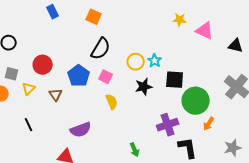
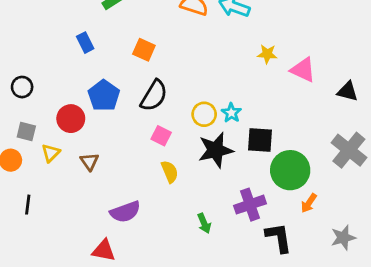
blue pentagon: (79, 76) -> (104, 96), moved
black star: (144, 87) -> (216, 150), size x1.4
black line: (29, 125) -> (28, 205), moved, turned 32
green arrow: (135, 150) -> (204, 223), moved

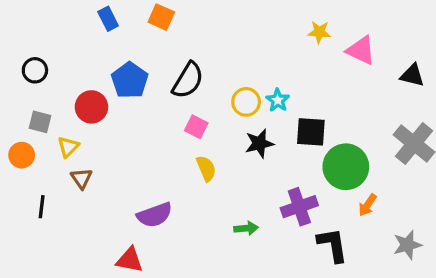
orange square: (144, 50) -> (161, 17), moved
black star: (216, 150) -> (259, 143), size x0.7
brown triangle: (89, 162) -> (81, 178), moved
green arrow: (204, 223) -> (246, 228), turned -72

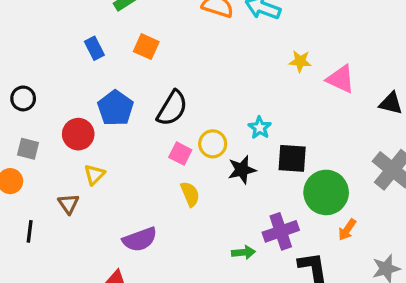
yellow circle: (246, 102) -> (213, 144), moved
yellow triangle: (68, 147) -> (94, 175), moved
green arrow: (246, 228) -> (243, 252), moved

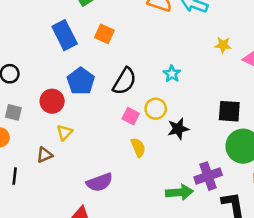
blue rectangle: (94, 48) -> (65, 35), size x1.6
cyan star: (260, 128) -> (172, 74), moved
black square: (292, 158) -> (229, 111), moved
brown triangle: (68, 204) -> (45, 155), turned 42
green arrow: (243, 252) -> (179, 192), size x1.5

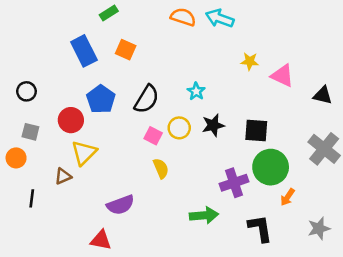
black star: (178, 129) -> (213, 125), moved
yellow triangle: (65, 132) -> (84, 153), size x1.5
purple cross: (208, 176) -> (234, 183), moved

